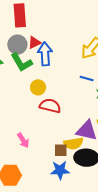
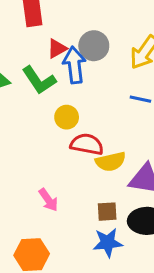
gray circle: (17, 45) -> (94, 46), moved
yellow semicircle: (73, 143) -> (111, 162), moved

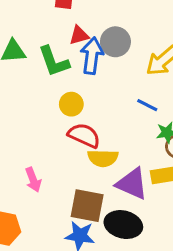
brown square: (107, 212) -> (87, 206), size x1.6

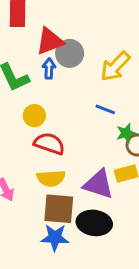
red triangle: (79, 35) -> (50, 41), moved, size x1.5
blue arrow: (92, 56) -> (49, 69), size x0.6
yellow semicircle: (103, 158) -> (51, 178), moved

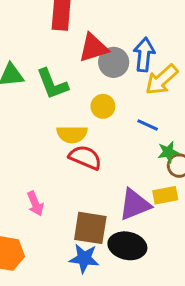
blue arrow: (49, 69) -> (144, 55), moved, size x1.5
yellow circle: (34, 116) -> (103, 106), moved
yellow semicircle: (51, 178) -> (72, 134), moved
purple triangle: (98, 184) -> (135, 205), turned -44

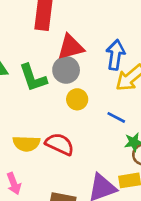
gray circle: (114, 62) -> (66, 70), moved
yellow semicircle: (72, 134) -> (26, 144), moved

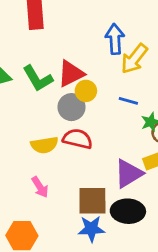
red triangle: (71, 47) -> (71, 74), moved
gray circle: (66, 70) -> (71, 107), moved

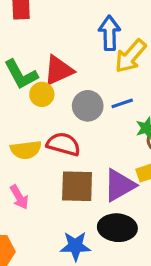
yellow circle: (86, 91) -> (42, 94), moved
blue line: (128, 101) -> (122, 103), turned -36
gray circle: (71, 107) -> (88, 106), moved
brown square: (92, 201) -> (77, 186), moved

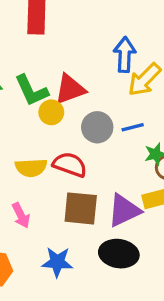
blue star: (75, 246) -> (57, 262), moved

